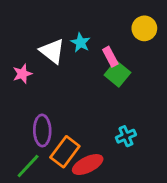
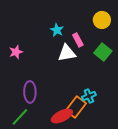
white triangle: (52, 51) -> (67, 53), moved, turned -48
green square: (117, 74) -> (103, 52), moved
orange rectangle: (65, 152) -> (76, 107), moved

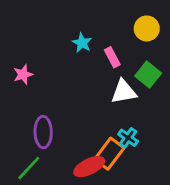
white triangle: (67, 53) -> (124, 92), moved
cyan cross: (89, 96) -> (128, 138), turned -32

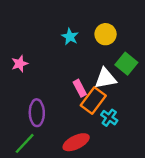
yellow circle: (147, 28) -> (106, 34), moved
pink rectangle: (112, 57) -> (80, 88), moved
orange rectangle: (109, 154) -> (93, 100), moved

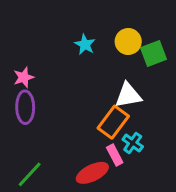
green square: (126, 64) -> (154, 53), moved, turned 30
pink rectangle: (80, 88) -> (115, 155), moved
purple ellipse: (37, 113) -> (25, 107), moved

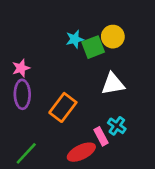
cyan star: (85, 44) -> (75, 39), turned 30
green square: (154, 53) -> (93, 47), moved
orange rectangle: (113, 122) -> (63, 107), moved

